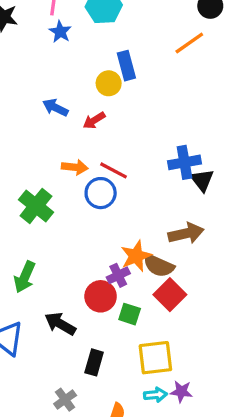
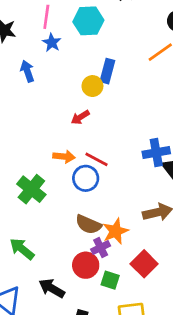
blue rectangle: (126, 66) -> (107, 71), turned 30
blue arrow: (55, 108) -> (27, 71), moved, turned 45
brown semicircle: (159, 266) -> (88, 224), moved
green arrow: (25, 277) -> (22, 249), turned 105

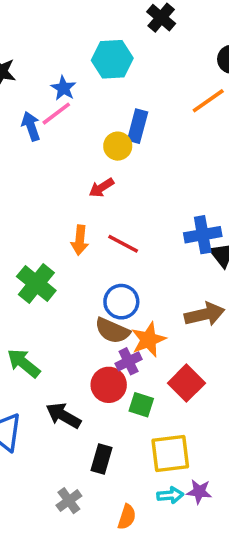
pink line: (46, 17) -> (56, 114), moved, turned 45
orange arrow: (64, 157) -> (80, 240), turned 90
blue circle: (86, 178) -> (121, 302), moved

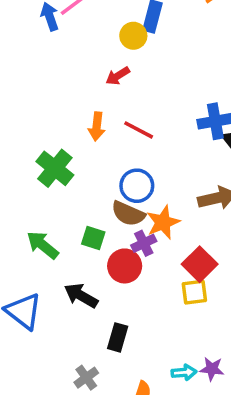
green square: (141, 405) -> (93, 238), moved
yellow square: (170, 454) -> (194, 292), moved, size x0.7

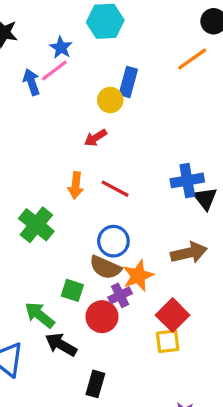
green arrow: (43, 245) -> (40, 315), moved

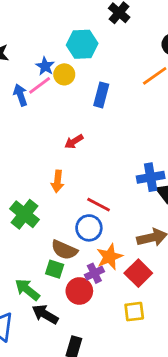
yellow circle: (110, 100) -> (64, 74), moved
red line: (115, 189) -> (99, 205), moved
brown semicircle: (105, 267) -> (64, 250), moved
red square: (173, 315) -> (138, 273), moved

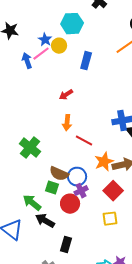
orange arrow: (57, 181) -> (67, 123), moved
blue circle: (89, 228) -> (77, 177), moved
orange star: (109, 257) -> (104, 162), moved

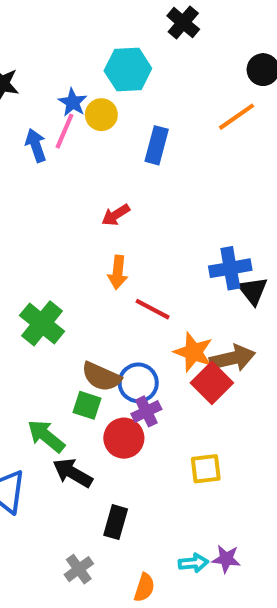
pink line: (41, 54) -> (64, 131), turned -30
orange star: (104, 162) -> (193, 352), turned -30
red square: (113, 191) -> (212, 383), moved

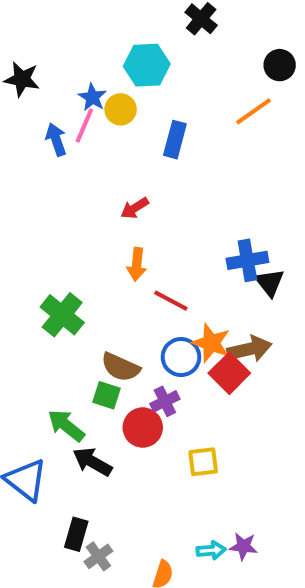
blue circle: (138, 383) -> (181, 357), moved
yellow square: (206, 469) -> (203, 462), moved
black rectangle: (116, 522) -> (76, 534), moved

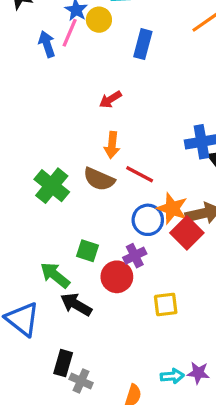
brown semicircle: (121, 367) -> (99, 179), moved
gray cross: (98, 556) -> (81, 381), turned -30

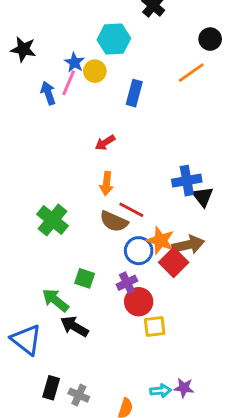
brown semicircle: (99, 179) -> (114, 221), moved
red circle: (117, 277) -> (139, 302), moved
black rectangle: (63, 363) -> (51, 388), moved

